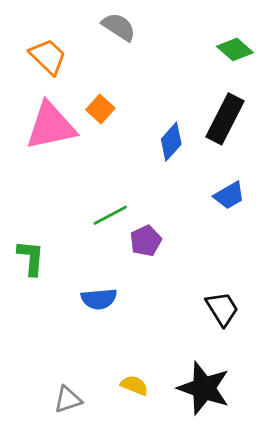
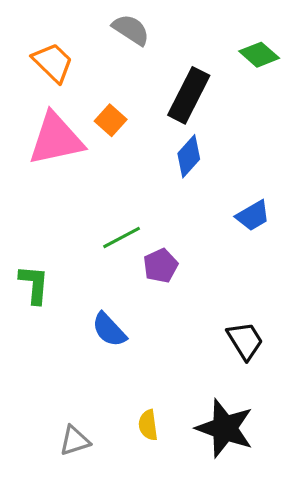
black rectangle: (225, 119) -> (189, 95), moved
blue semicircle: (99, 299) -> (109, 330), turned 52
yellow semicircle: (134, 385) -> (148, 425), turned -120

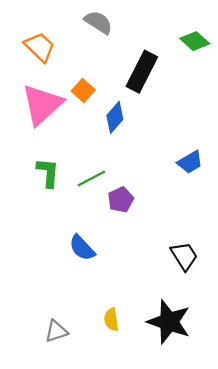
pink triangle: (56, 139) -> (42, 105), turned -30
blue diamond: (189, 156) -> (115, 117), moved
green L-shape: (34, 284) -> (48, 173), moved

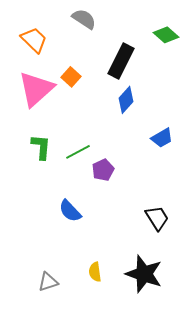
blue diamond: (115, 117) -> (126, 100), moved

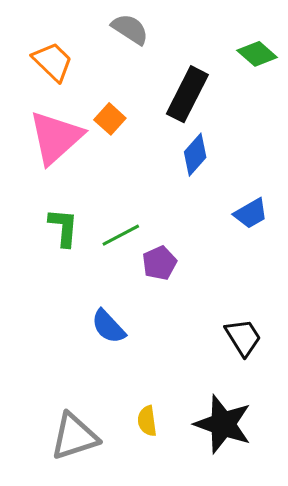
gray triangle: (48, 282) -> (74, 436), size x1.6

